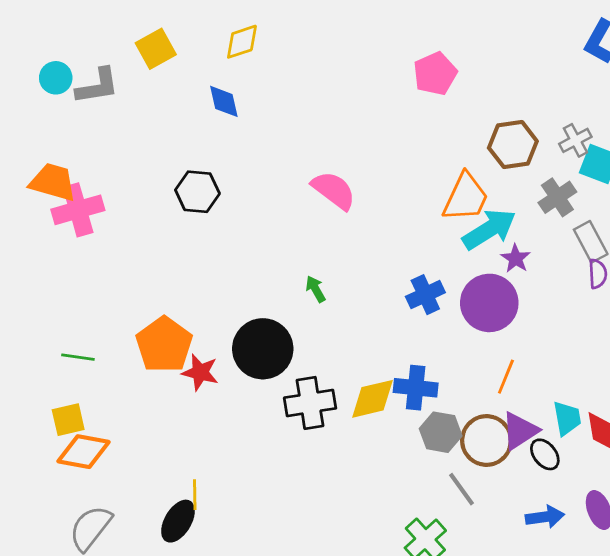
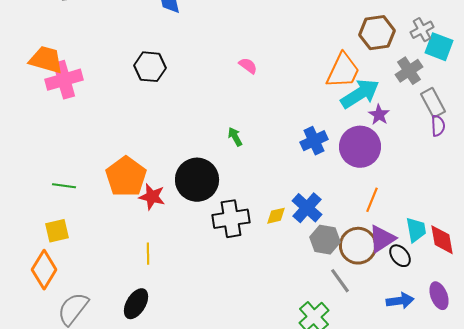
pink semicircle: (334, 190) -> (248, 66), size x0.6
blue cross: (416, 388) -> (307, 208), turned 36
yellow diamond: (373, 399) -> (276, 216), size x0.6
orange diamond: (84, 452) -> (44, 270), moved, turned -69
yellow line: (195, 495) -> (148, 254), moved

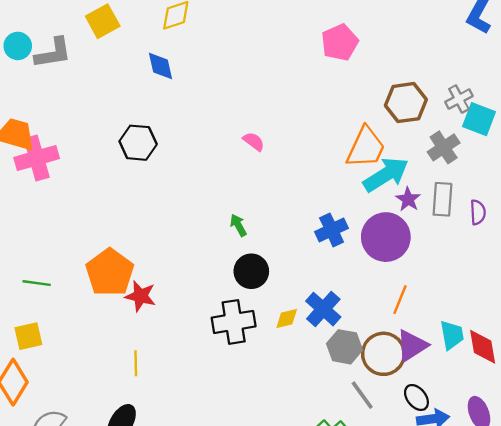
gray rectangle: (433, 103) -> (442, 199), moved, turned 32
black circle: (197, 180) -> (251, 271), moved, size x0.7
black ellipse: (400, 256) -> (416, 397), moved

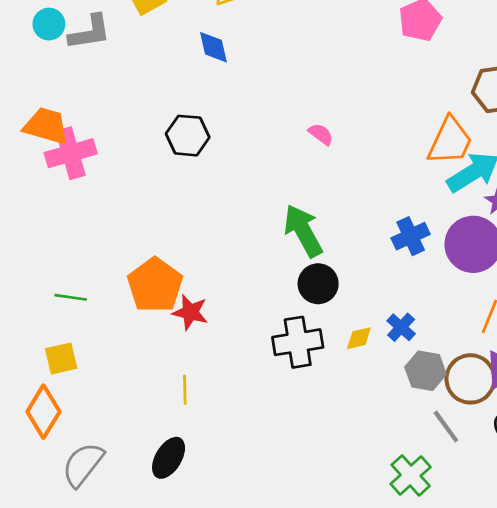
green arrow: (238, 225) -> (303, 231), size x2.0
blue cross: (323, 309) -> (401, 327), size x0.7

